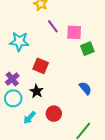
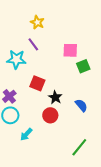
purple line: (53, 26) -> (33, 44), moved
black star: (37, 91) -> (55, 97), moved
red circle: (54, 114) -> (50, 115), moved

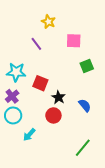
yellow star: (37, 22) -> (48, 22), moved
pink square: (70, 50) -> (74, 41), moved
cyan star: (16, 59) -> (16, 72), moved

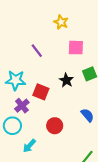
yellow star: (48, 22) -> (61, 22), moved
purple cross: (12, 96) -> (22, 106), moved
black star: (59, 97) -> (66, 80), moved

